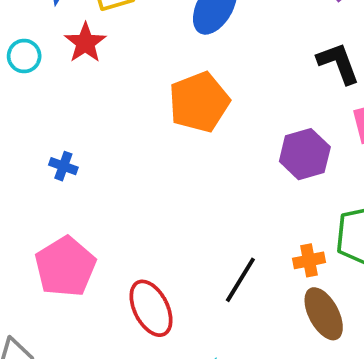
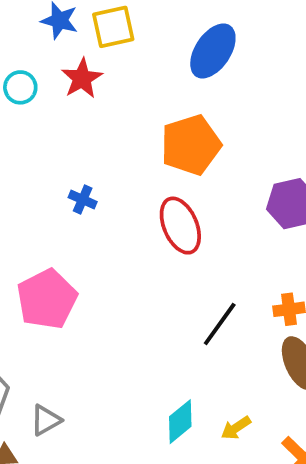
blue cross: (63, 166) -> (83, 200), moved
red ellipse: (151, 308) -> (180, 226), moved

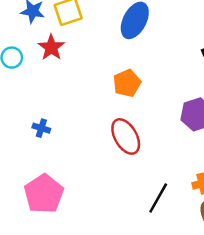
orange pentagon: (191, 145) -> (127, 83), size x0.7
blue cross: (83, 200) -> (41, 128), moved

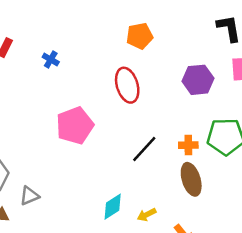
pink pentagon: (44, 194) -> (75, 126), moved

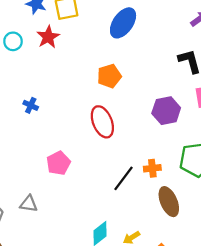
pink pentagon: (75, 126) -> (58, 163), size x0.7
orange cross: (188, 145) -> (152, 168), moved
gray triangle: (29, 196) -> (29, 204), moved, turned 36

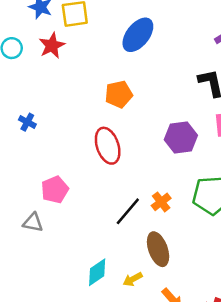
orange cross: (152, 168) -> (161, 202), turned -35
brown ellipse: (169, 202) -> (158, 249), moved
gray triangle: (29, 204) -> (33, 223), moved

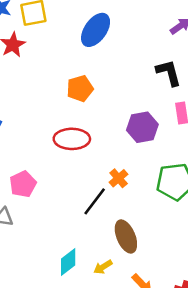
red ellipse: (108, 146) -> (72, 139), turned -68
orange cross: (161, 202) -> (119, 178), moved

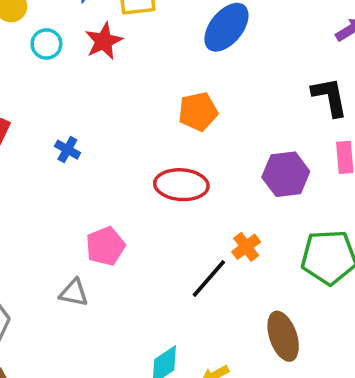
brown ellipse: (126, 236) -> (283, 336), moved

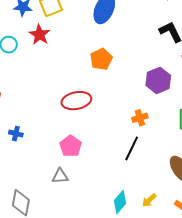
blue cross: (67, 150) -> (16, 134), moved
red ellipse: (181, 185) -> (76, 101), moved
orange cross: (246, 247) -> (140, 118), moved, turned 35

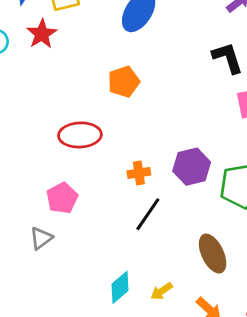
purple hexagon: (158, 80) -> (192, 167), moved
orange cross: (140, 118) -> (139, 173), moved
gray triangle: (60, 176) -> (41, 238), turned -42

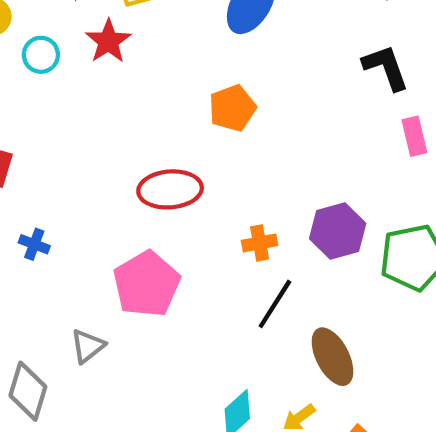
pink pentagon: (62, 198) -> (147, 284), size x1.4
gray triangle: (41, 238) -> (88, 346), moved
brown ellipse: (213, 254) -> (332, 357), moved

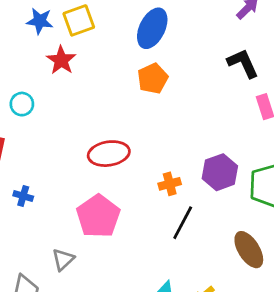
cyan circle: (41, 55) -> (22, 104), moved
orange pentagon: (232, 108) -> (153, 78), moved
brown ellipse: (332, 357) -> (249, 250), moved

